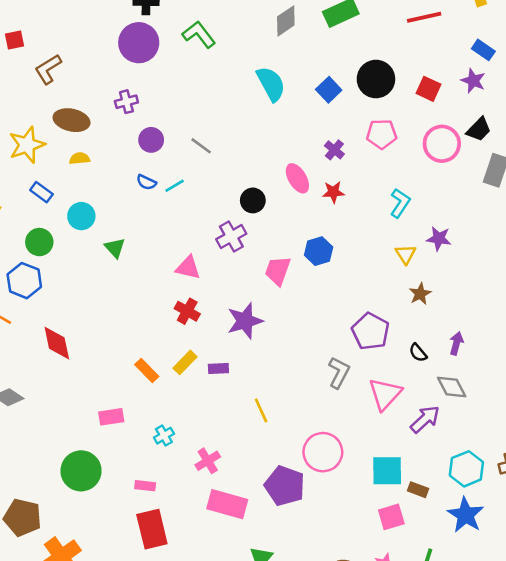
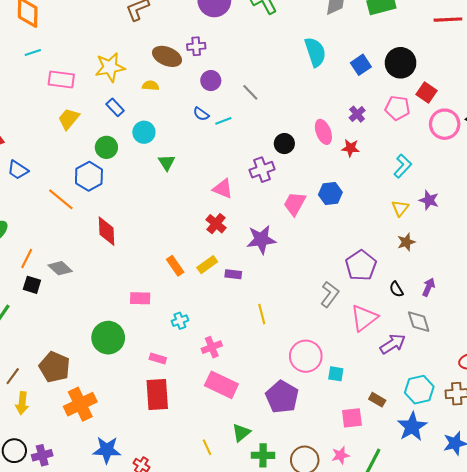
red square: (429, 89) -> (426, 93), moved
brown ellipse: (72, 120) -> (167, 56), moved
cyan square: (387, 471) -> (336, 374), moved, size x0.6
purple pentagon: (285, 486) -> (282, 397), moved

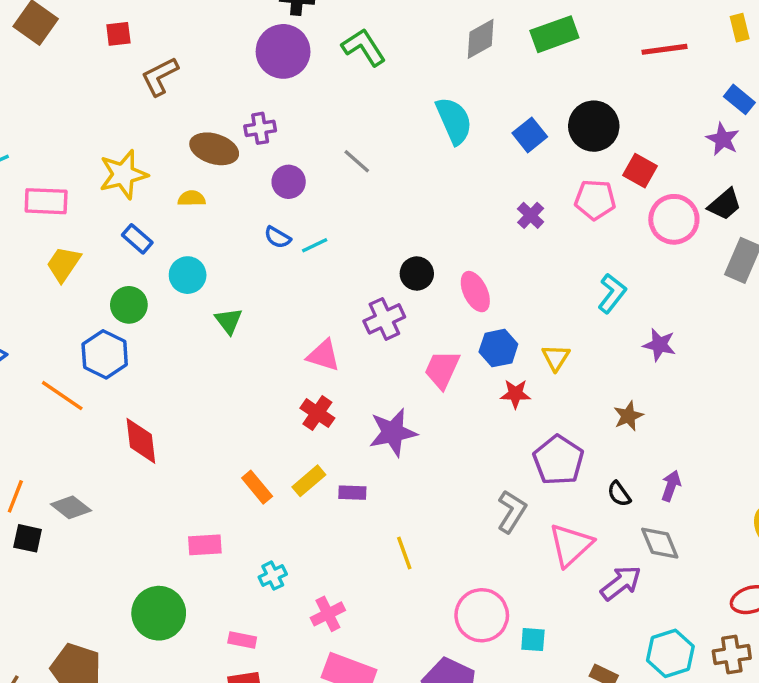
gray line: (250, 92) -> (357, 161), moved
pink ellipse: (323, 132) -> (475, 292), moved
red star: (350, 148) -> (515, 394), moved
yellow triangle: (400, 208) -> (556, 357), moved

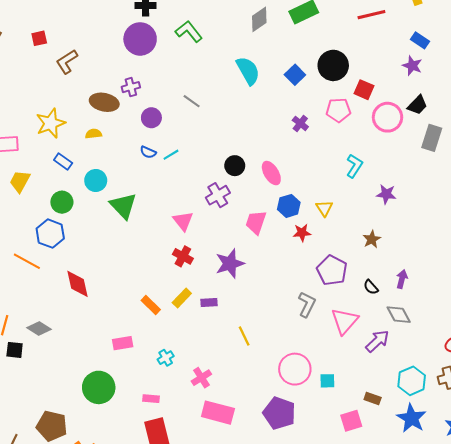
green triangle: (229, 321) -> (123, 206), size x1.6
pink triangle: (323, 355) -> (183, 221), turned 40

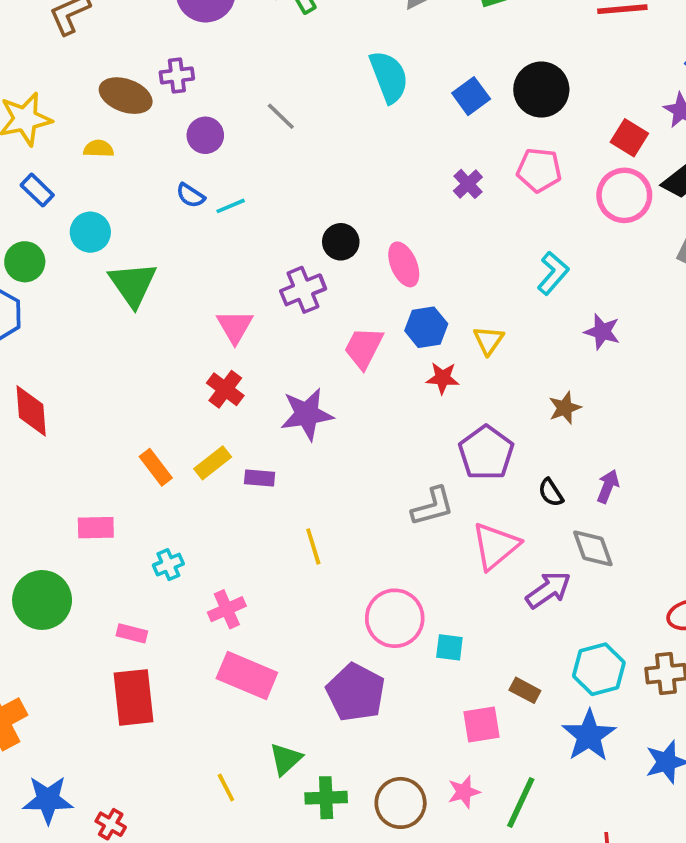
red square: (364, 90) -> (629, 138), moved
gray L-shape: (307, 304) -> (433, 506), turned 40

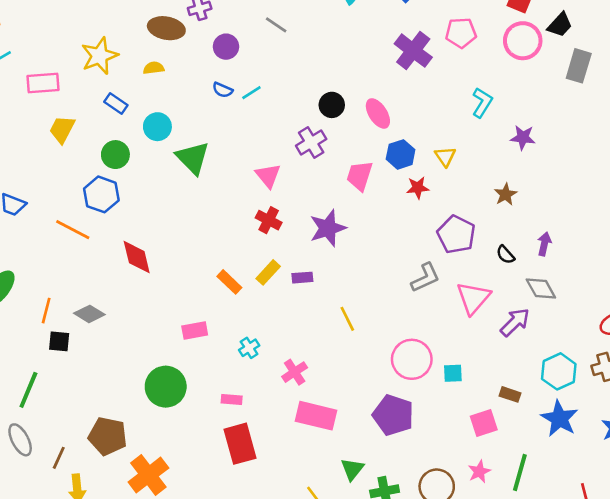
purple cross: (468, 184) -> (413, 51), size x1.8

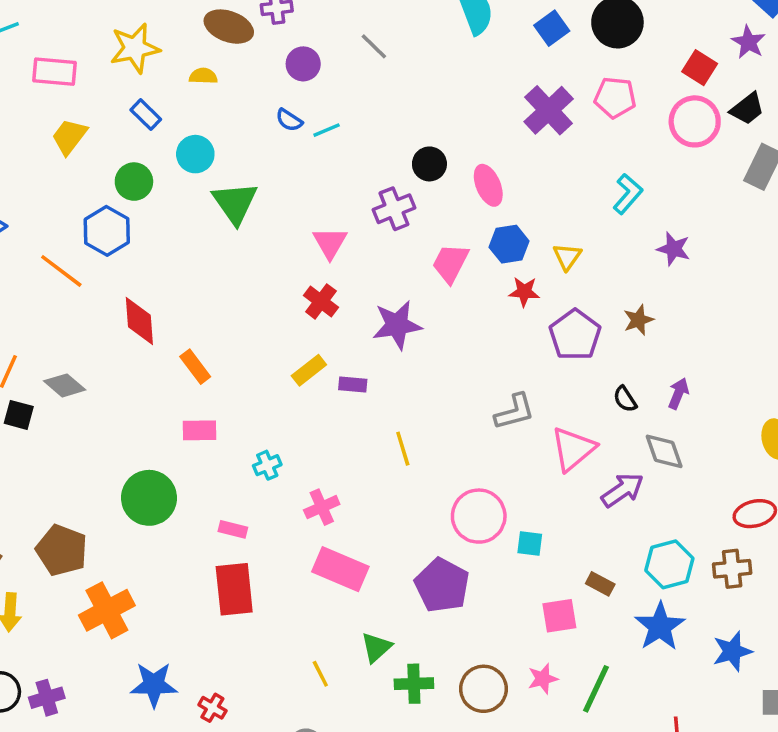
purple pentagon: (456, 234) -> (575, 335), moved
orange rectangle: (229, 282) -> (195, 367), moved

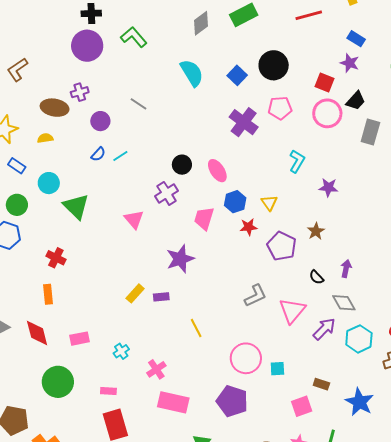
blue semicircle: (289, 120) -> (98, 154), turned -70
red cross: (321, 301) -> (56, 258), moved
red diamond: (139, 321) -> (37, 333), moved
orange rectangle: (195, 367) -> (48, 294), moved, turned 42
cyan hexagon: (669, 564) -> (359, 339), moved

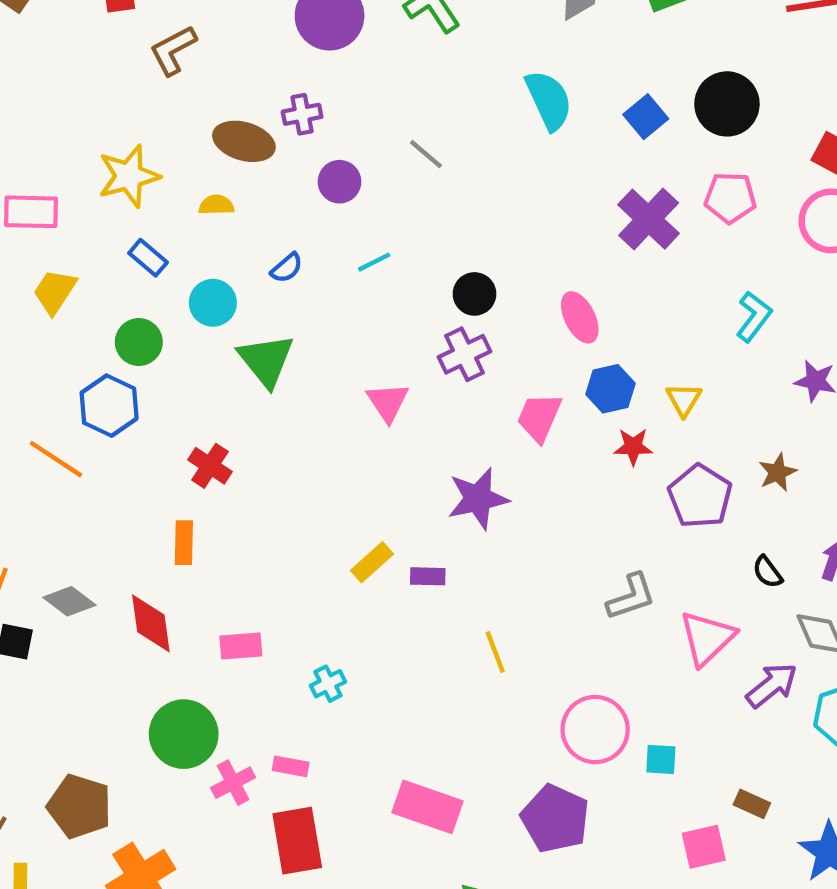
blue semicircle: (98, 154) -> (287, 268), moved
black circle: (182, 165) -> (474, 294), moved
pink cross: (156, 369) -> (233, 783), moved

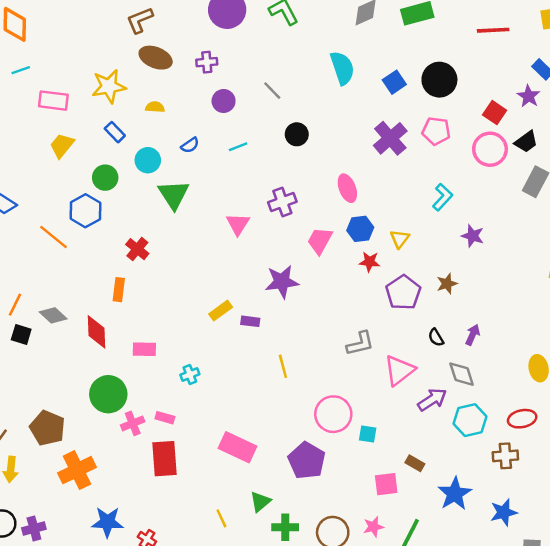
brown ellipse: (244, 141) -> (156, 58), moved
black circle: (474, 294) -> (297, 134), moved

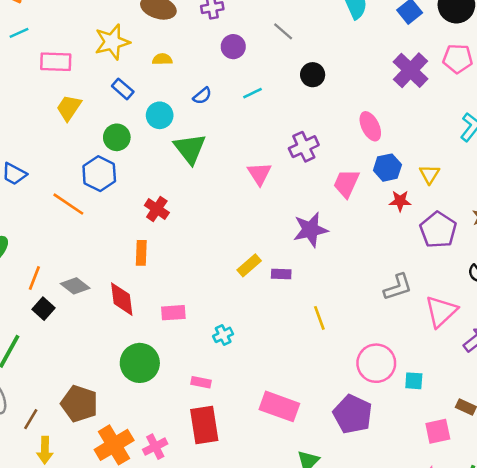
black square: (21, 335) -> (43, 309), turned 30
pink cross: (133, 423) -> (155, 447), moved

